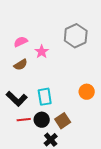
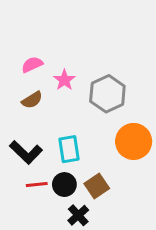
gray hexagon: (76, 36) -> (107, 94), moved
orange circle: (87, 92) -> (134, 141), size x1.5

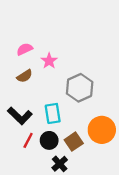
gray hexagon: (107, 94) -> (80, 88), moved
orange circle: (134, 141) -> (102, 130), moved
red line: (37, 185) -> (28, 140), turned -56

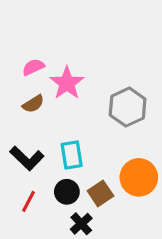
pink star: (49, 61) -> (67, 83), size x1.5
gray hexagon: (80, 88) -> (128, 107), moved
red line: (28, 140) -> (28, 201), moved

